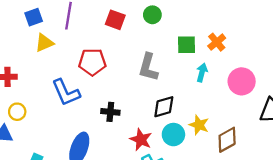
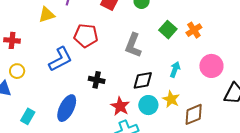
green square: (186, 45) -> (168, 30), turned 36
cyan arrow: (202, 73) -> (175, 69), moved
blue L-shape: (66, 93) -> (60, 59), turned -100

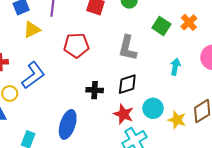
blue L-shape: (60, 59) -> (33, 75), moved
black diamond: (143, 80) -> (127, 84), moved
yellow star: (171, 99) -> (177, 120), moved

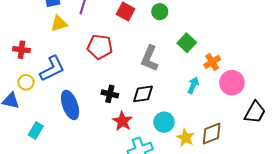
orange cross: (189, 22) -> (212, 62), moved
red star: (124, 114) -> (122, 121), moved
blue ellipse: (68, 124) -> (70, 105), moved, turned -48

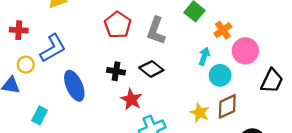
red pentagon: (100, 47) -> (118, 25), moved, turned 30
black diamond: (143, 94) -> (151, 69), turned 50
cyan circle: (164, 122) -> (220, 75), moved

